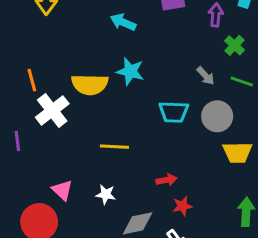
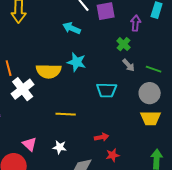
green cross: (235, 45) -> (124, 44), moved
gray circle: (217, 116) -> (150, 93), moved

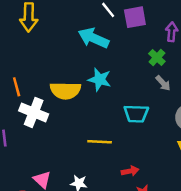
cyan arrow: (72, 28) -> (93, 38), size x1.4
white cross: (23, 89) -> (34, 112), turned -30
yellow line: (66, 114) -> (100, 142), moved

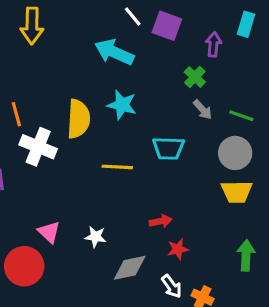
purple square: (135, 17) -> (167, 26), turned 30
yellow semicircle: (65, 90) -> (78, 119), turned -88
yellow line: (100, 142) -> (117, 167), moved

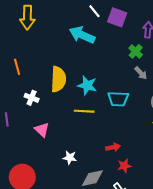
cyan star: (122, 105) -> (87, 85), moved
orange line: (16, 114) -> (17, 67), moved
white cross: (38, 147) -> (32, 98), size x0.6
pink triangle: (49, 232) -> (42, 130), moved

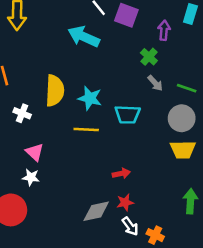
white star: (70, 158) -> (31, 177), moved
red star: (124, 166) -> (125, 202), moved

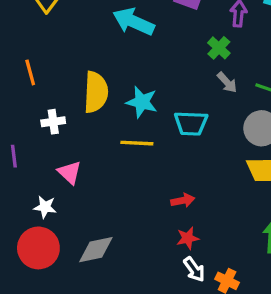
white cross: (22, 113) -> (53, 122), turned -30
white star: (31, 177) -> (45, 207), moved
gray diamond: (96, 211) -> (96, 250), moved

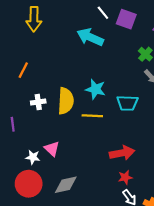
orange line: (30, 72) -> (23, 70), turned 42
yellow semicircle: (96, 92) -> (66, 101), moved
pink triangle: (70, 173) -> (52, 149), moved
red arrow: (183, 200) -> (122, 153), size x1.6

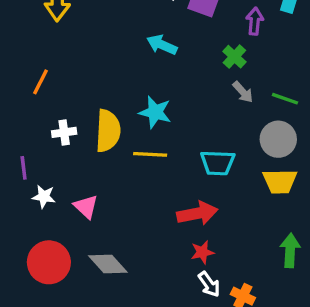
cyan arrow: (90, 37) -> (162, 45), moved, size x0.7
cyan trapezoid: (127, 103) -> (218, 163), moved
white star: (33, 157) -> (44, 197), moved
gray diamond: (66, 185) -> (108, 264), turned 60

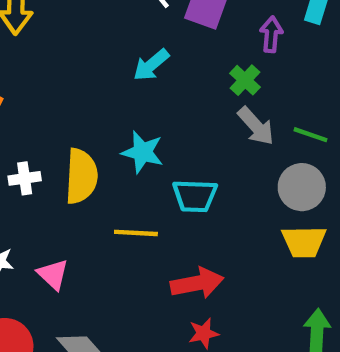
cyan arrow: (162, 45) -> (151, 65), turned -64
gray arrow: (243, 92) -> (256, 126), size x1.4
yellow line: (150, 154) -> (136, 233), moved
cyan trapezoid: (218, 163) -> (195, 196), moved

